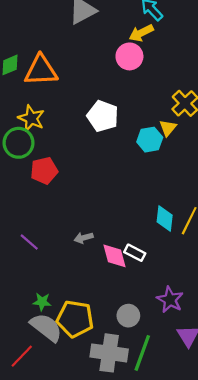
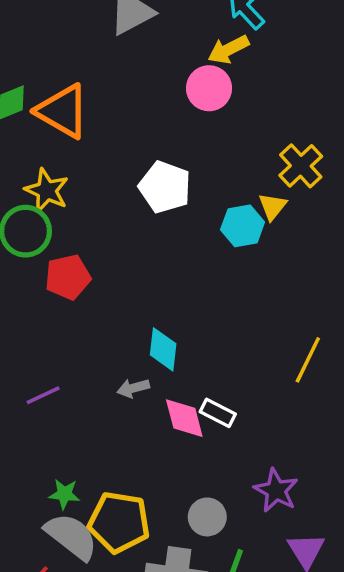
orange triangle: (41, 70) -> (63, 111), turned 33
cyan diamond: (165, 219) -> (163, 349), moved
purple line: (29, 242) -> (43, 395), turned -66

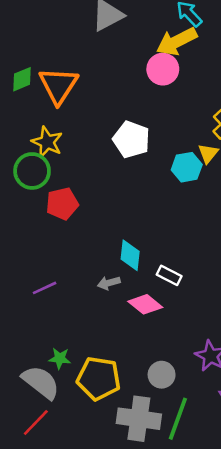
yellow arrow: (228, 49) -> (177, 41), size x1.4
orange triangle: (63, 111) -> (58, 85), turned 33
white rectangle: (218, 413) -> (169, 275), moved
pink diamond: (184, 418) -> (145, 304), turned -36
gray semicircle: (71, 536) -> (41, 382), moved

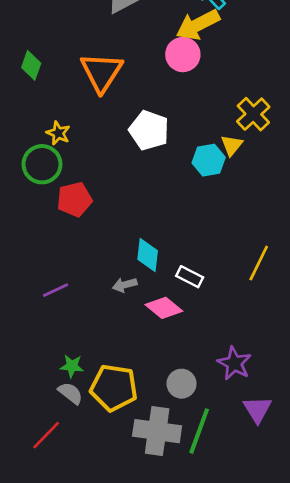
green diamond: (22, 79) -> (31, 65), turned -48
orange triangle: (58, 85) -> (102, 72), moved
yellow star: (47, 142) -> (58, 133), size x0.7
gray semicircle: (41, 382) -> (70, 393), moved, size x0.6

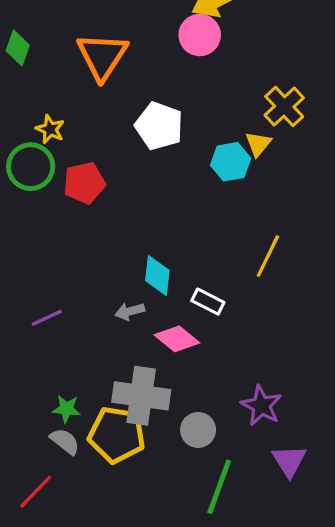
red pentagon: (74, 199) -> (84, 183), moved
yellow line: (259, 263) -> (268, 256), moved
gray cross: (157, 431) -> (141, 396), moved

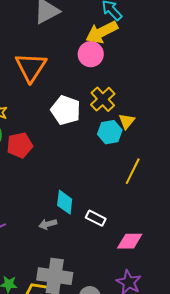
yellow cross: (284, 106) -> (103, 99), moved
yellow line: (268, 256) -> (133, 171), moved
pink diamond: (177, 339) -> (130, 241), moved, turned -40

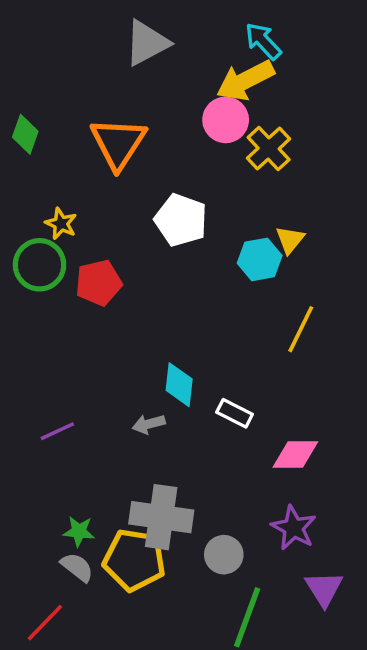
yellow cross: (103, 99) -> (269, 148), moved

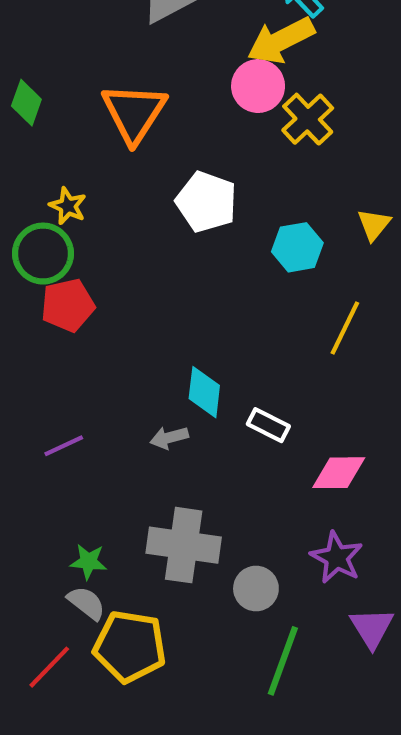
yellow triangle: (290, 240) -> (374, 225), moved
red pentagon: (99, 283) -> (68, 305), moved
yellow pentagon: (134, 560) -> (130, 646), moved

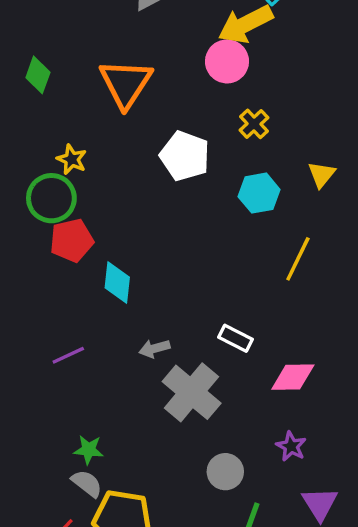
yellow cross: (308, 119) -> (254, 124), moved, size x0.7
cyan diamond: (204, 392) -> (117, 283), moved
gray cross: (184, 545) -> (192, 392), moved, turned 32
purple star: (337, 557) -> (291, 446), size x0.7

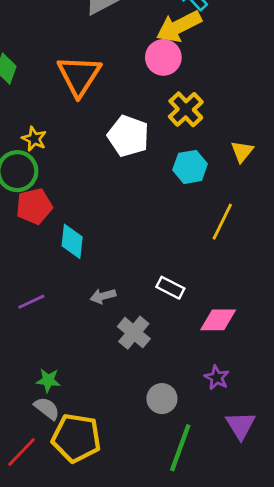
yellow cross: (254, 124) -> (186, 109), size x1.4
gray cross: (192, 392) -> (134, 333), size x0.7

